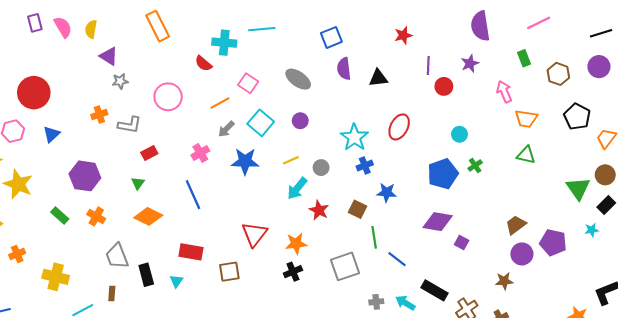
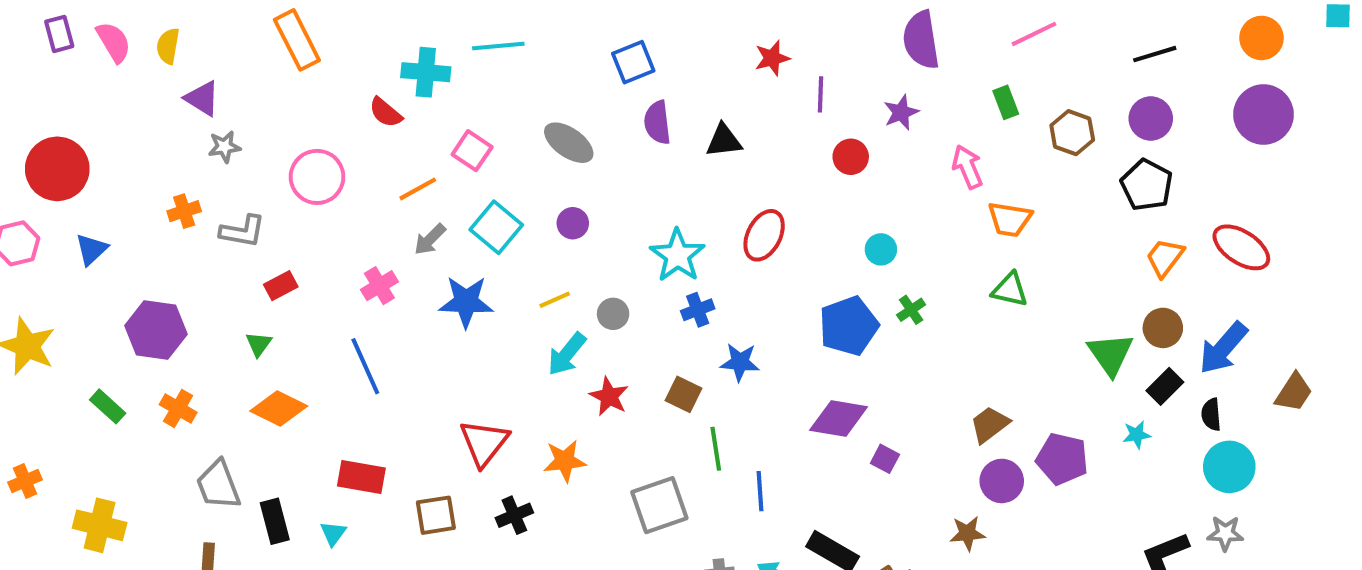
purple line: (428, 66) -> (820, 94), moved
black pentagon: (577, 117) -> (1147, 185), moved
blue line: (397, 259) -> (760, 491), turned 48
black cross: (293, 272) -> (514, 515), moved

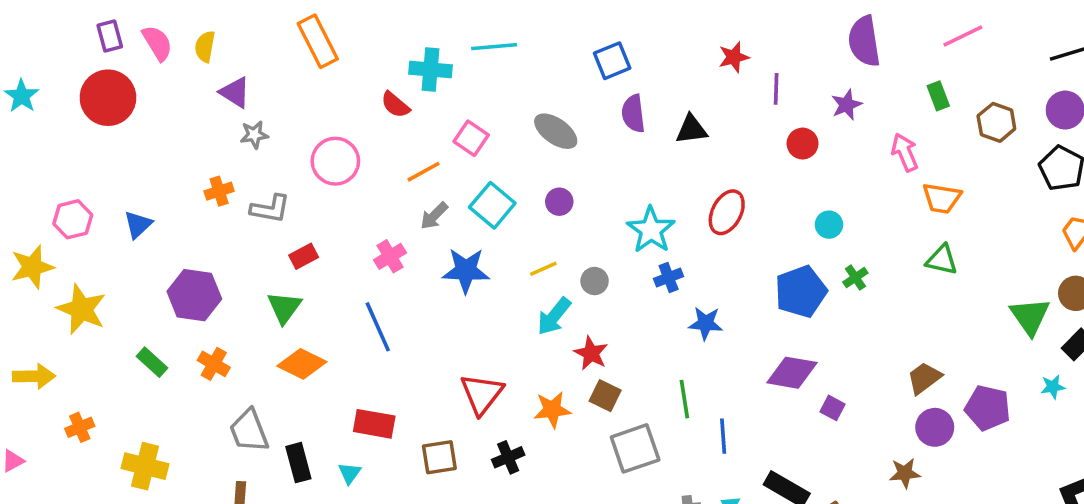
red circle: (57, 169) -> (108, 98), moved
green triangle: (259, 344) -> (284, 307), size x1.5
brown square: (684, 394) -> (605, 396), moved

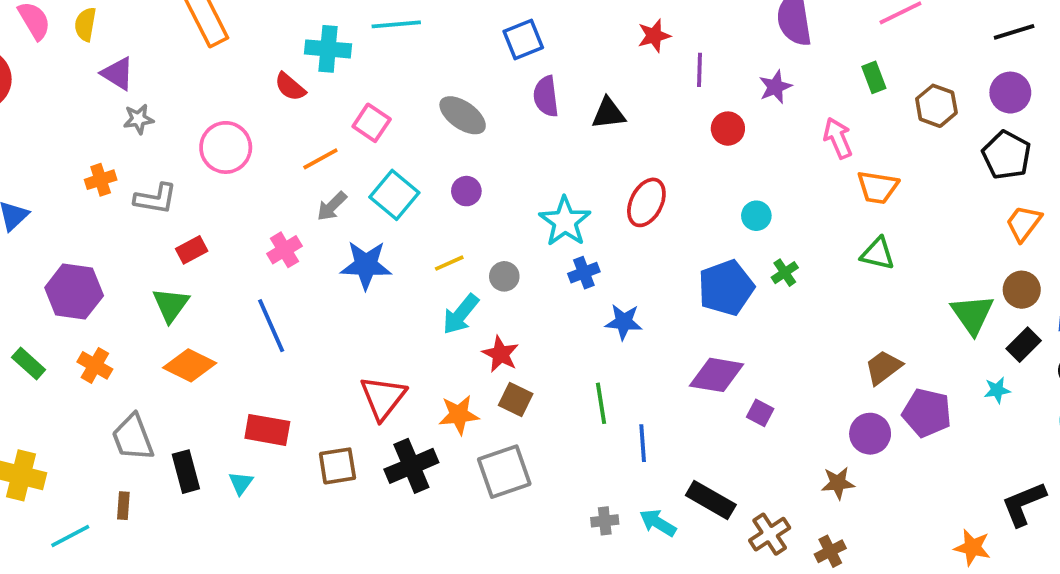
brown trapezoid: (924, 378) -> (883, 367), moved
gray square: (635, 448) -> (504, 472), moved
black cross: (508, 457) -> (411, 466), size x1.5

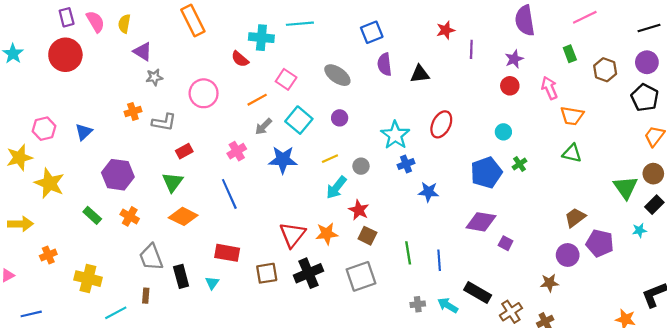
red circle: (728, 129) -> (510, 86), moved
green line: (601, 403) -> (408, 253), moved
orange star: (459, 415) -> (327, 234), moved

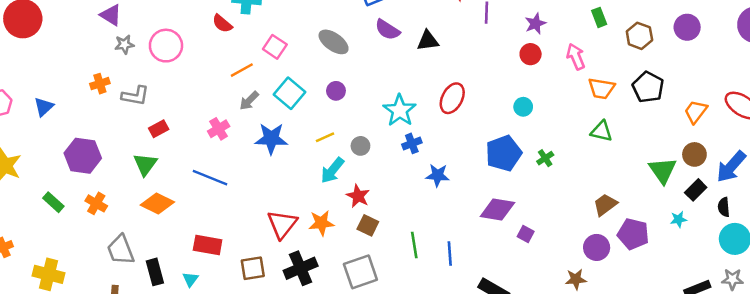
purple semicircle: (385, 64) -> (387, 30), turned -50
pink circle: (204, 93) -> (166, 46), moved
black pentagon: (645, 98) -> (648, 87), moved
green cross: (519, 164) -> (545, 158), moved
blue line: (229, 194) -> (210, 178), turned -44

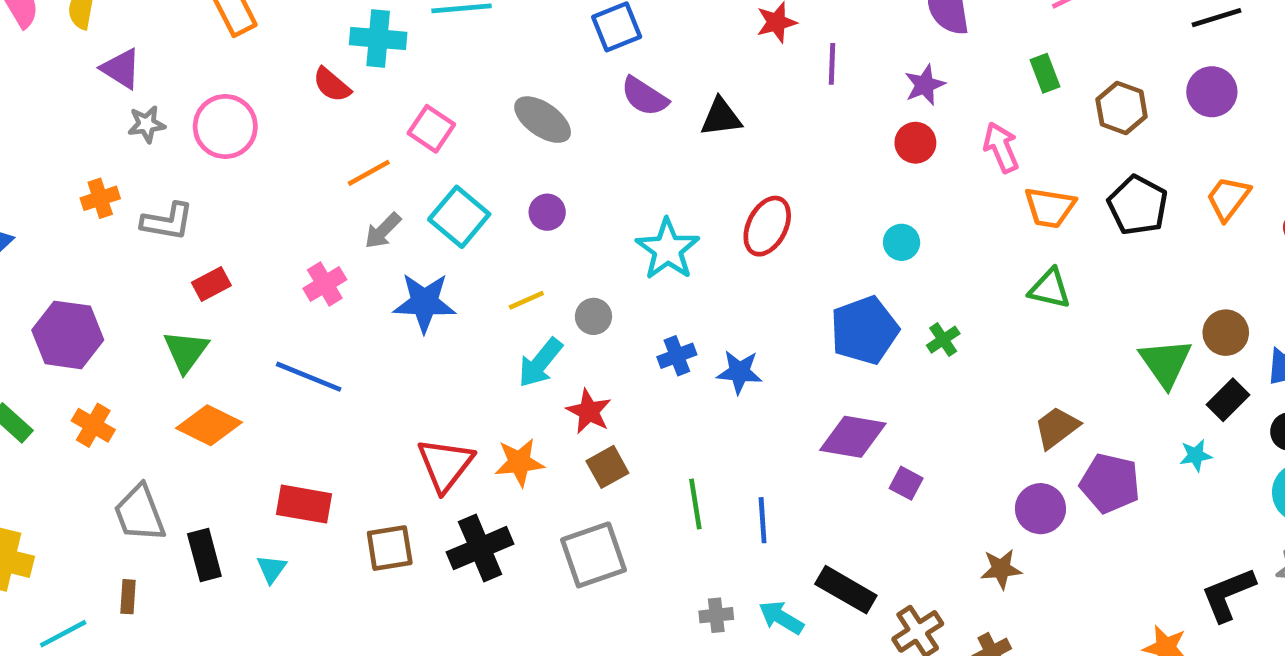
orange trapezoid: (696, 112) -> (1228, 198), moved
blue cross: (412, 143) -> (677, 356), moved
brown square: (368, 225) -> (607, 467), turned 35

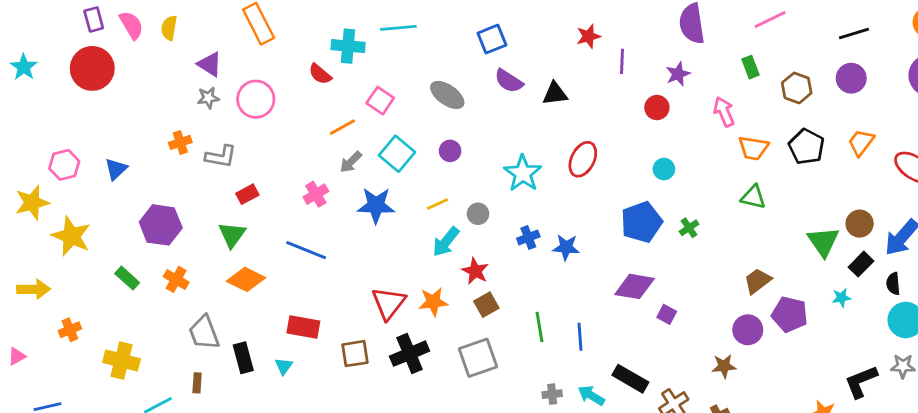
purple triangle: (121, 69) -> (210, 64), moved
red circle: (915, 143) -> (657, 108), moved

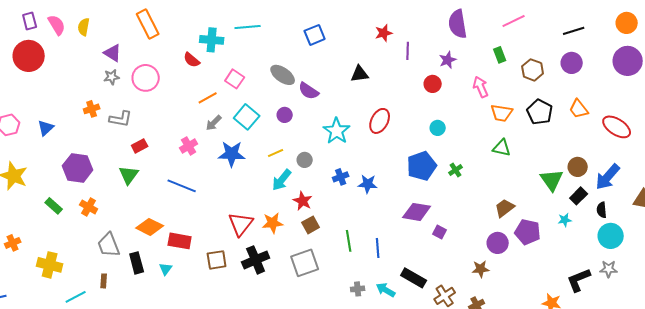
purple semicircle: (509, 81) -> (309, 91), moved
orange trapezoid: (861, 142) -> (579, 109), turned -75
orange diamond: (246, 279) -> (150, 227), moved

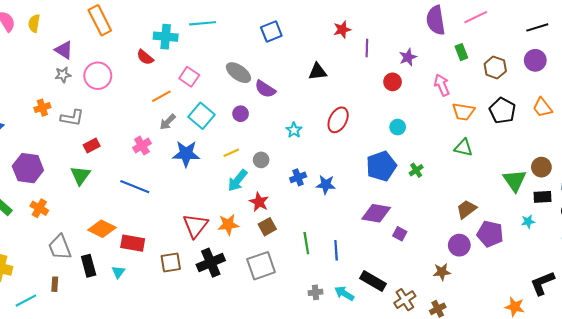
purple semicircle: (458, 24) -> (436, 20), moved
cyan star: (337, 131) -> (294, 130), size x0.6
black rectangle: (579, 196) -> (542, 197), turned 42

